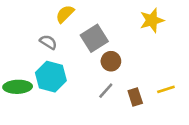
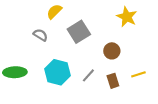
yellow star: (152, 20) -> (127, 17), turned -30
brown circle: (111, 61) -> (112, 51), moved
cyan hexagon: (51, 77) -> (58, 72), moved

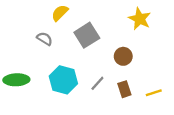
yellow line: (138, 74) -> (154, 93), moved

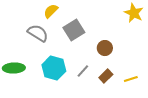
yellow star: (140, 19) -> (134, 13), moved
gray semicircle: (45, 39) -> (38, 33), size x1.5
brown rectangle: (124, 89) -> (106, 76), turned 64

